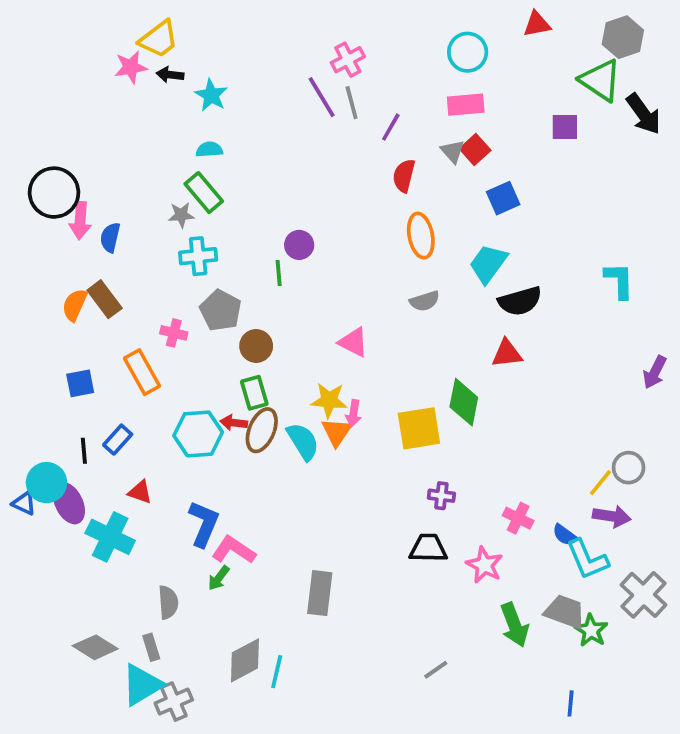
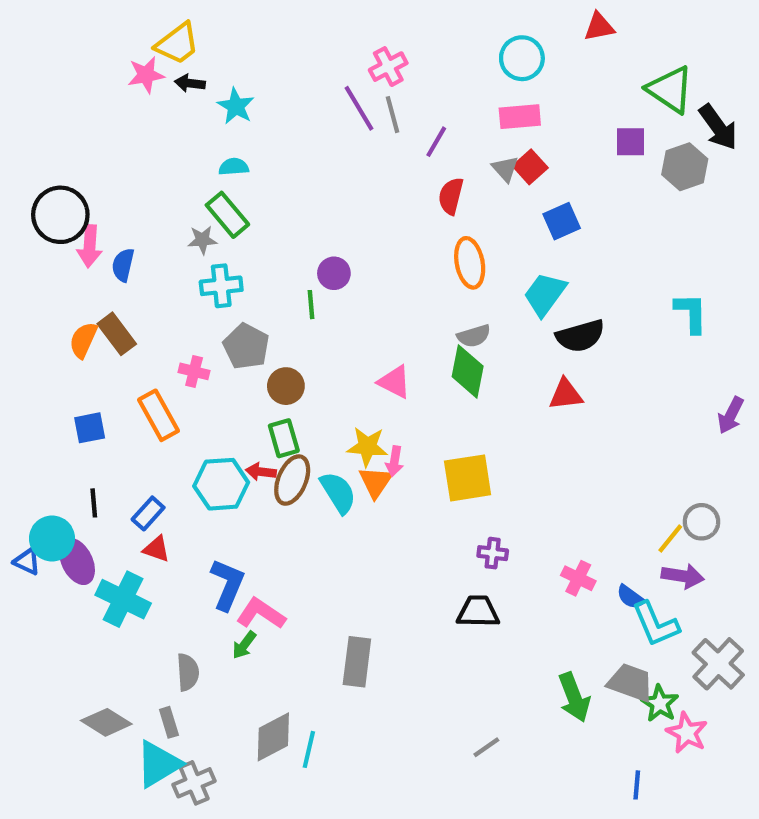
gray hexagon: (623, 37) -> (685, 167), moved
green diamond: (464, 402) -> (468, 371), moved
blue rectangle: (118, 440) -> (148, 513), moved
pink star: (484, 565) -> (687, 733), moved

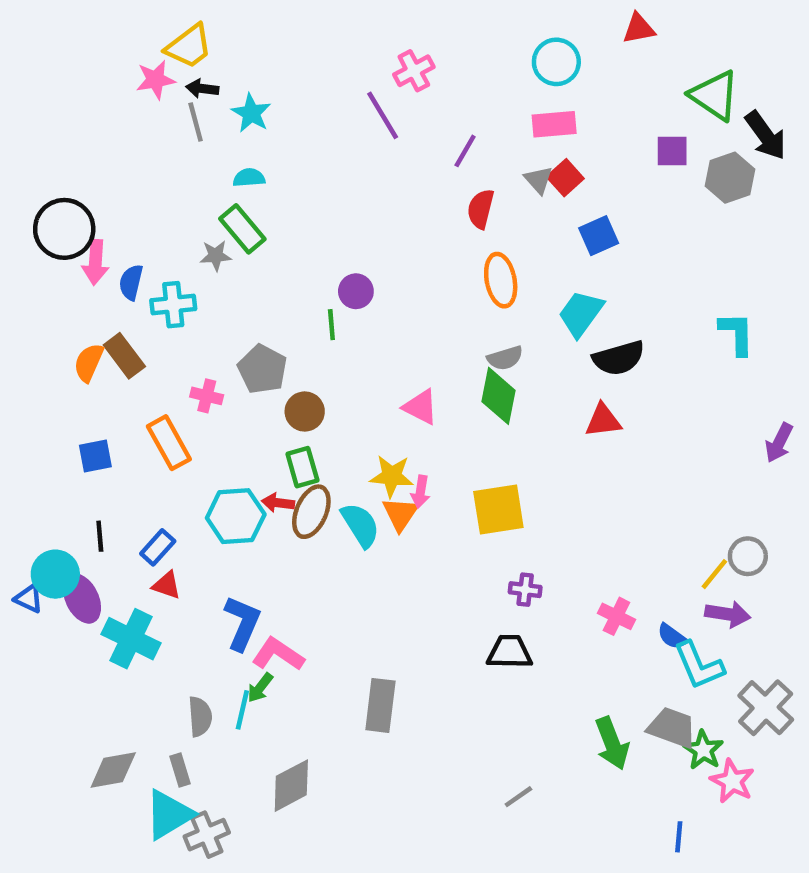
gray line: (392, 115) -> (196, 122), moved
cyan cross: (221, 286) -> (173, 305), moved
gray diamond: (106, 722) -> (113, 770), turned -42
cyan line: (309, 749) -> (242, 710), moved

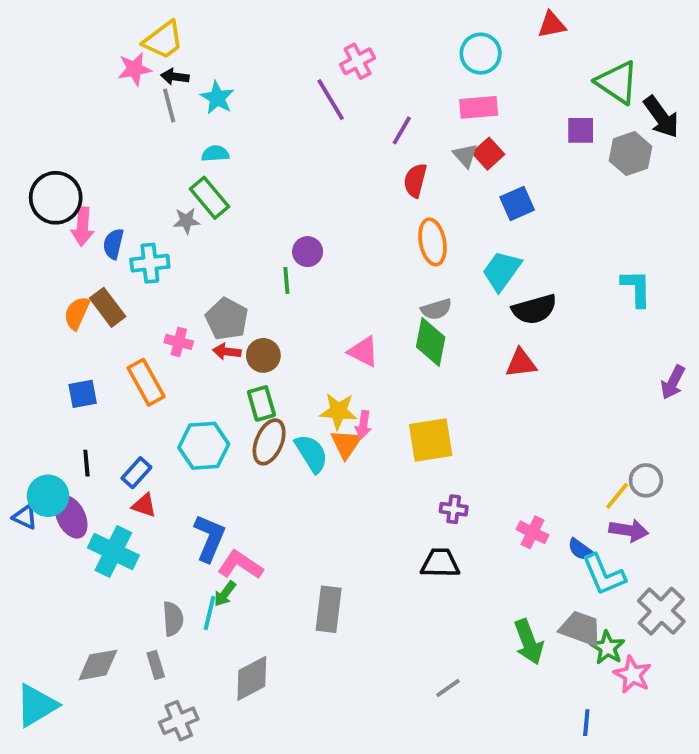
red arrow: (278, 503) -> (227, 352), moved
cyan triangle: (169, 815) -> (36, 705), moved

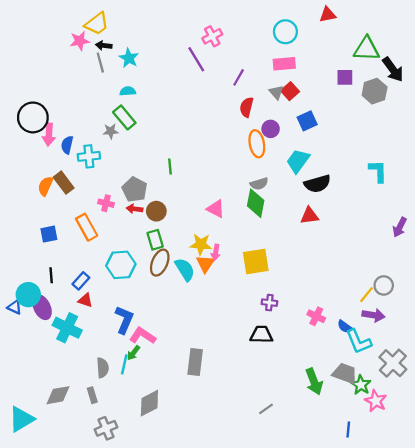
green triangle: (617, 82) -> (367, 49), turned -32
purple circle: (308, 252) -> (271, 129), moved

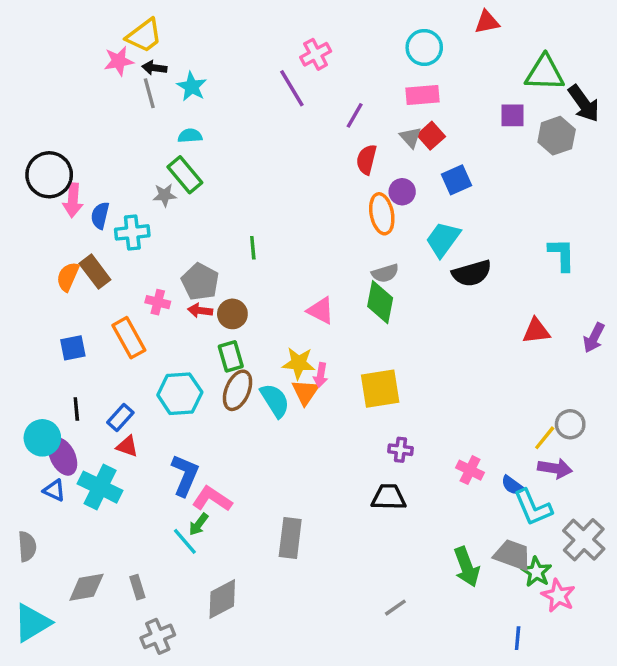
red triangle: (309, 216) -> (536, 331), moved
blue triangle: (15, 307) -> (54, 490), moved
cyan line: (124, 364) -> (185, 541), turned -54
gray semicircle: (103, 368) -> (27, 546), moved

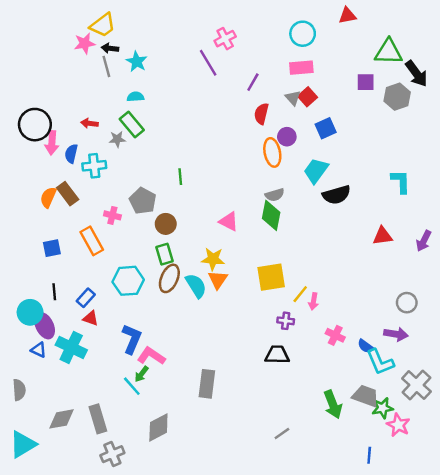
red arrow: (200, 311) -> (89, 123), moved
pink arrow: (321, 375) -> (313, 301), moved
yellow line: (545, 438) -> (300, 294), moved
green star: (536, 572) -> (383, 408), turned 30
gray rectangle: (137, 587) -> (98, 419), size x1.6

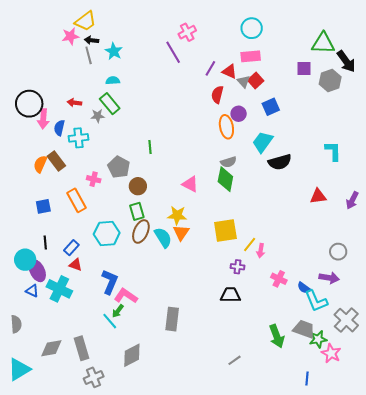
red triangle: (347, 16) -> (229, 71), moved, turned 35

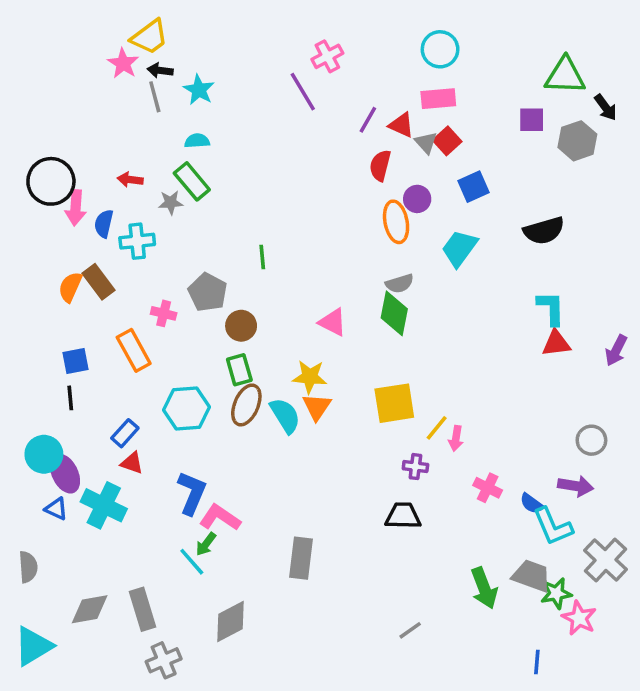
pink star: (70, 36) -> (123, 63), turned -30
black arrow: (346, 61) -> (606, 107), size x0.7
cyan L-shape: (333, 151) -> (551, 308), moved
black semicircle: (280, 162) -> (544, 231), moved
black line: (45, 243) -> (70, 398), moved

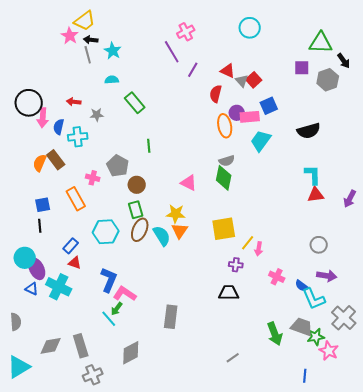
pink rectangle: (438, 99) -> (250, 117), moved
purple line: (368, 120) -> (193, 70), moved
green rectangle: (192, 181) -> (135, 103), moved
gray circle: (591, 440) -> (319, 245), moved

